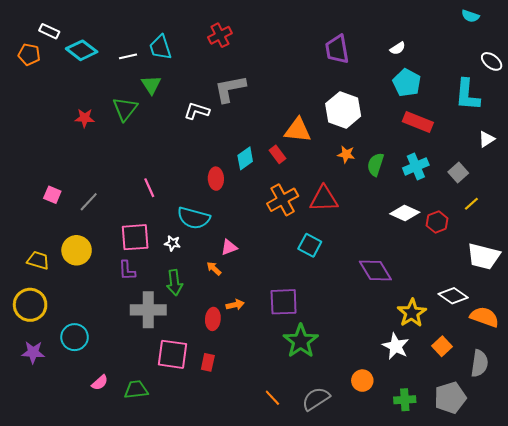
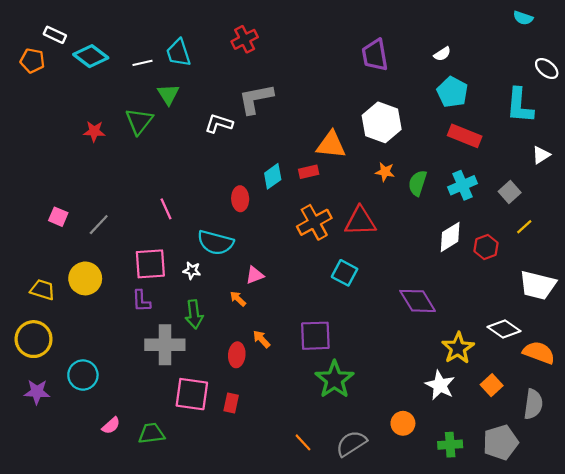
red rectangle: (277, 154) -> (309, 172), turned -66
white diamond: (405, 213) -> (450, 237), turned -56
orange arrow: (235, 305) -> (261, 339), turned -120

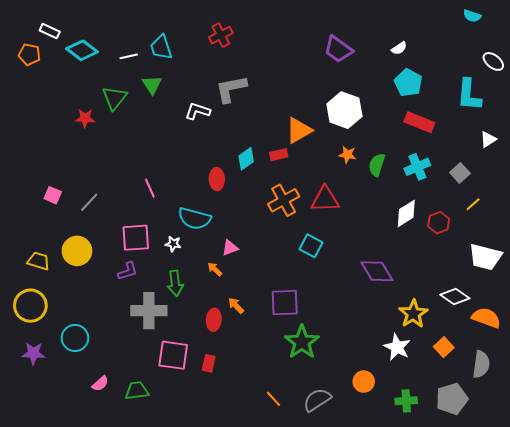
purple trapezoid: (375, 55) -> (338, 49), turned -44
green triangle: (139, 121) -> (114, 98), moved
orange triangle: (331, 145) -> (299, 130), turned -36
purple L-shape: (141, 301) -> (128, 271), turned -105

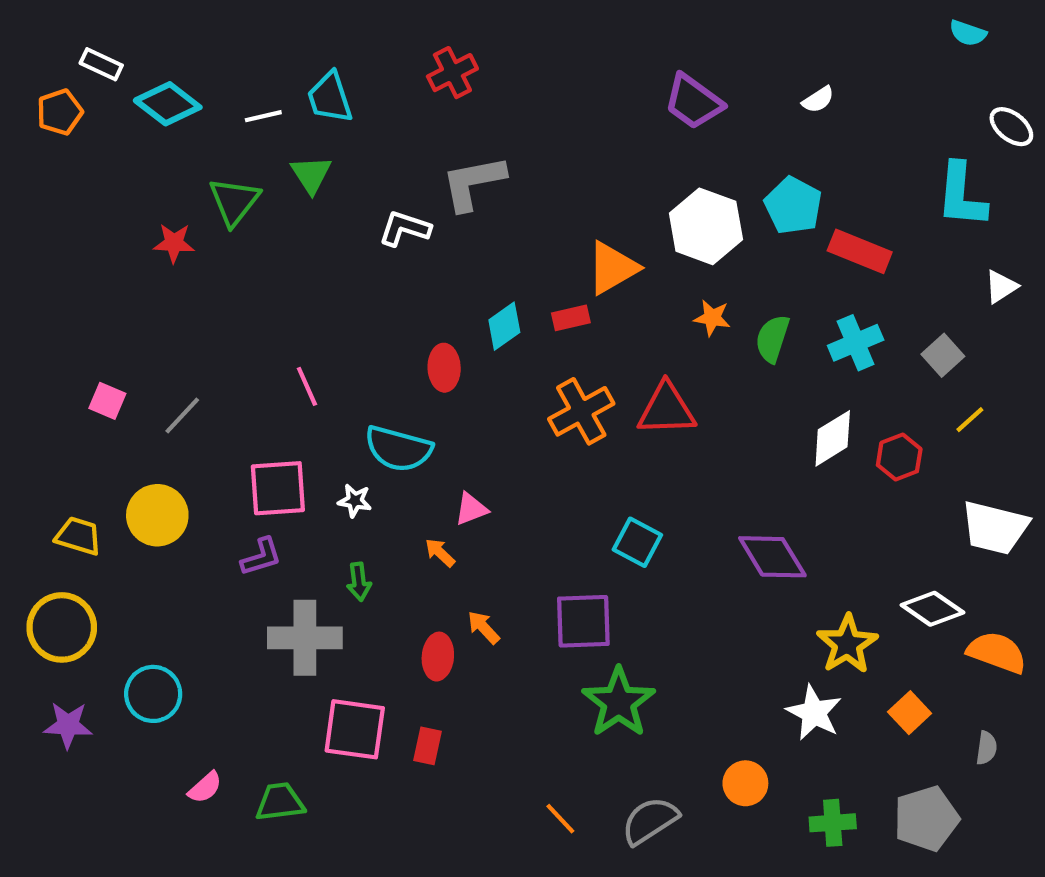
orange pentagon: (29, 54) -> (60, 112), turned -30
cyan pentagon: (408, 83) -> (793, 206), moved
cyan square: (311, 246) -> (637, 542), moved
green arrow: (175, 283) -> (359, 582), size x0.7
gray semicircle: (481, 364) -> (986, 748), size x0.6

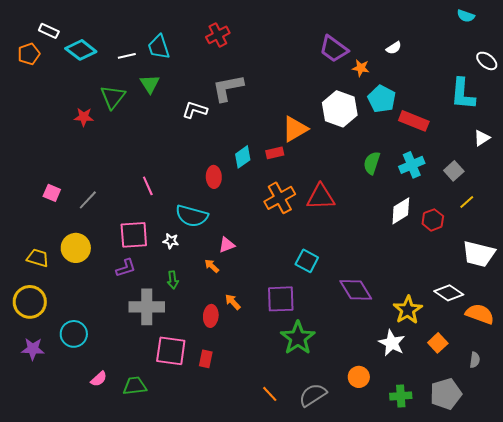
orange star: (712, 318) -> (361, 68), moved
purple diamond: (772, 557) -> (356, 290), moved

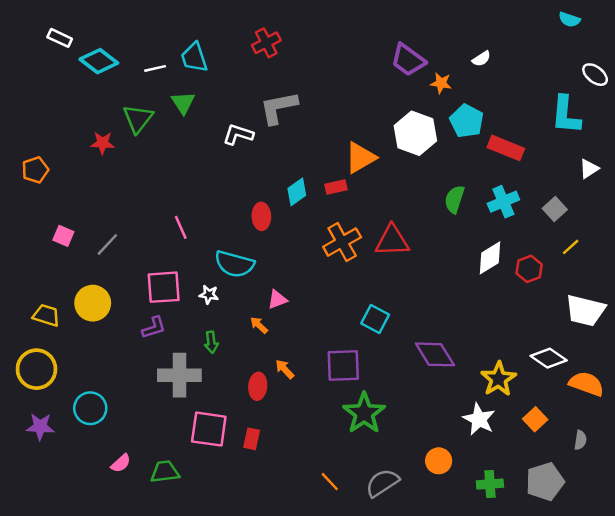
orange pentagon: (29, 54) -> (35, 170), moved

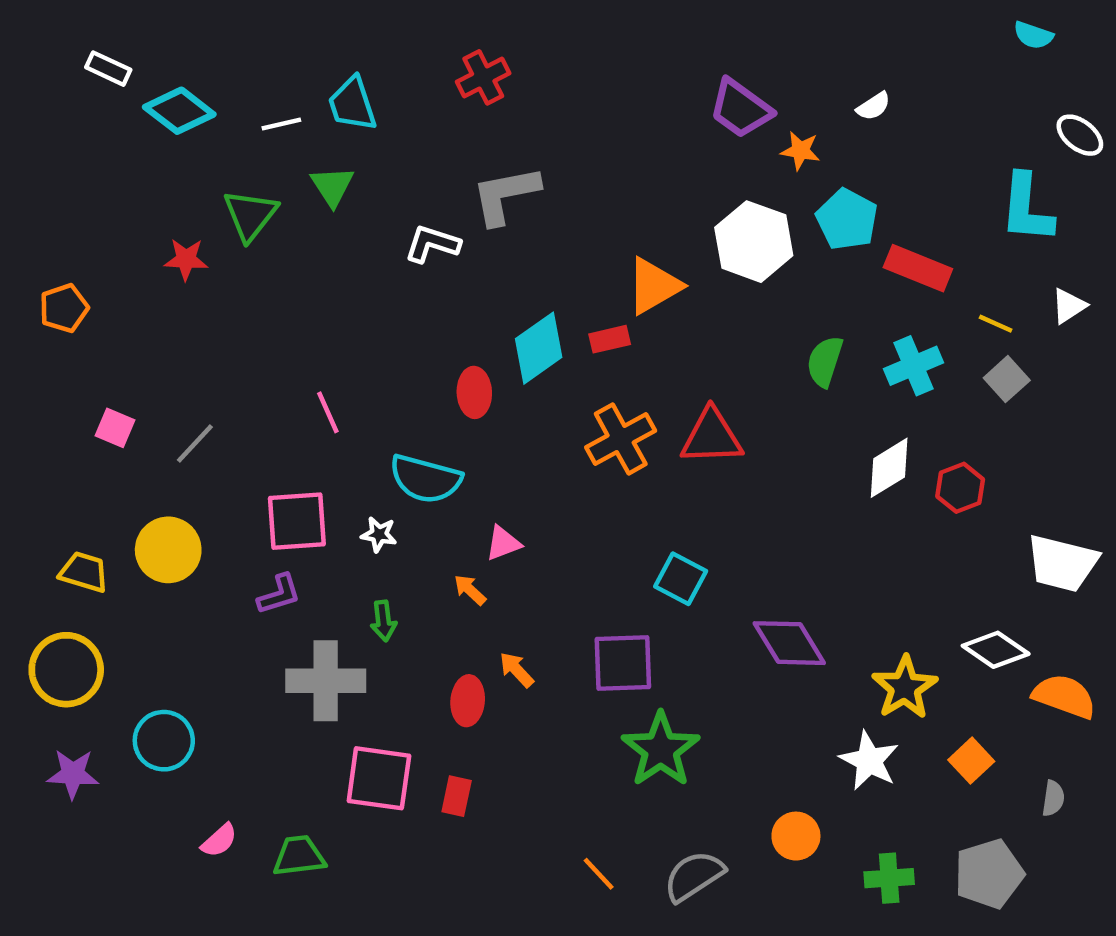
cyan diamond: (297, 192) -> (539, 348), size x1.4
yellow line: (571, 247) -> (996, 324), moved, turned 66

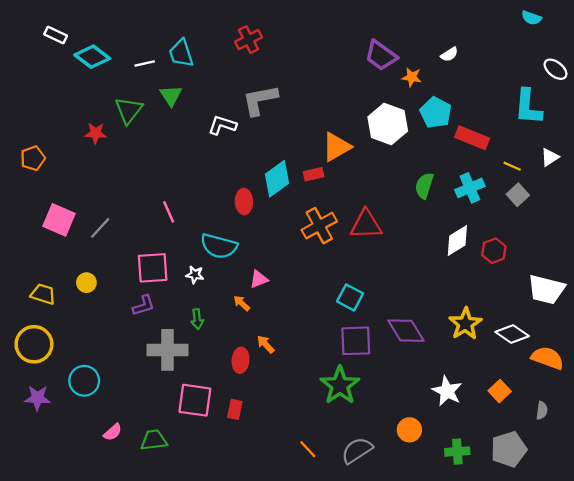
pink square: (115, 428) -> (59, 220), size x1.6
yellow circle: (168, 550) -> (86, 283), size x0.6
purple square: (623, 663) -> (356, 341), moved
yellow star: (905, 687) -> (465, 324), moved

